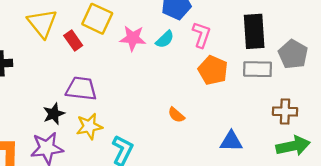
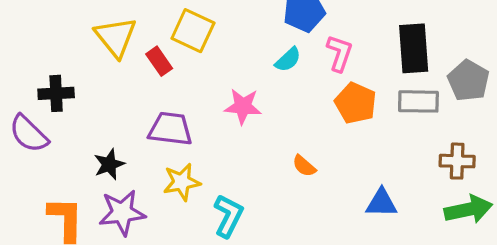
pink star: (133, 38) -> (243, 106), moved
black star: (54, 114) -> (109, 164), moved

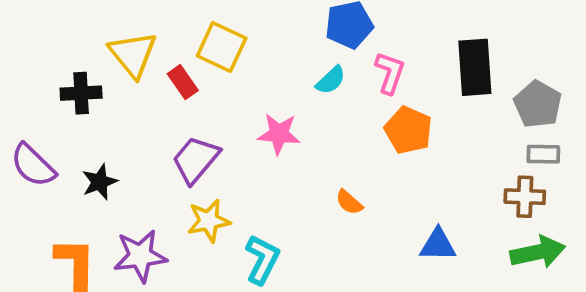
black cross: (56, 93) -> (81, 93), moved
gray rectangle: (418, 101) -> (543, 154), moved, size x0.7
purple trapezoid: (170, 129) -> (196, 160), turned -57
black star: (109, 164) -> (100, 182), moved

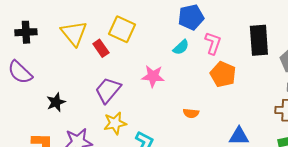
black cross: (81, 93) -> (26, 32), moved
purple semicircle: (33, 165) -> (20, 72), moved
orange semicircle: (349, 202) -> (191, 113), turned -35

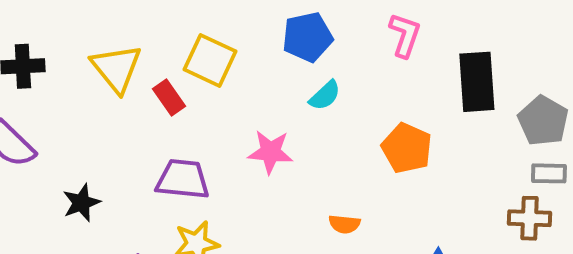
blue pentagon: (191, 17) -> (307, 37), moved
pink L-shape: (213, 43) -> (405, 35), moved
purple trapezoid: (108, 90) -> (183, 179), turned 56

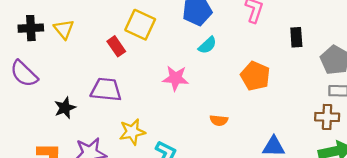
yellow triangle: (116, 68) -> (64, 29), moved, size x0.7
black rectangle: (477, 82) -> (296, 37), size x0.6
purple trapezoid: (183, 179) -> (106, 90), moved

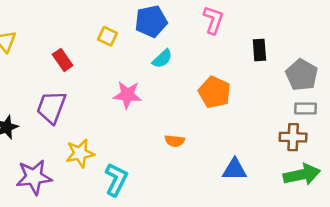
yellow square: (140, 25) -> (107, 36), moved, size x0.6
purple trapezoid: (106, 90) -> (51, 107), turned -76

